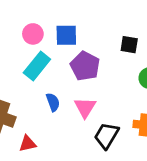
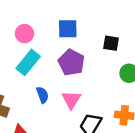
blue square: (66, 35) -> (68, 29), moved

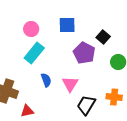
black square: (111, 43) -> (103, 37), turned 32
purple pentagon: (71, 62) -> (84, 53), moved

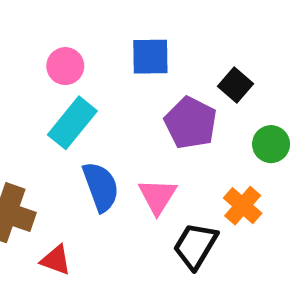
blue semicircle: (46, 80) -> (101, 187), size x1.5
orange cross: (114, 97) -> (243, 206), moved, turned 35
red triangle: (27, 111) -> (56, 260), turned 32

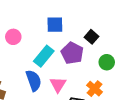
pink circle: (65, 66) -> (13, 37), moved
cyan rectangle: (72, 123) -> (44, 56), moved

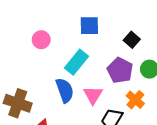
purple pentagon: (72, 53) -> (120, 70), moved

